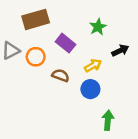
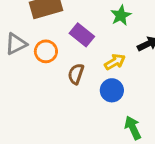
brown semicircle: (61, 75) -> (76, 74), turned -91
green arrow: (108, 120) -> (133, 128), turned -30

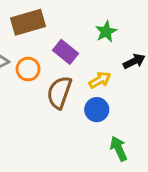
brown semicircle: (76, 74) -> (59, 92), size x1.5

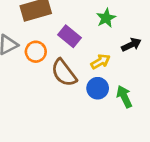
brown semicircle: (59, 92) -> (64, 73), turned -56
green arrow: (119, 149) -> (124, 97), moved

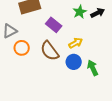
black arrow: (131, 45) -> (98, 13), moved
orange circle: (36, 52) -> (22, 48), moved

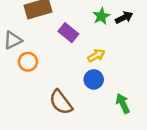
brown semicircle: (50, 51) -> (61, 102), moved
green arrow: (93, 68) -> (123, 104), moved

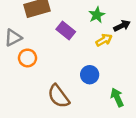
black arrow: (124, 17) -> (122, 26), moved
yellow arrow: (96, 55) -> (104, 40), moved

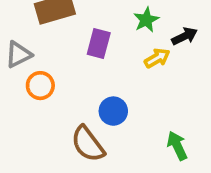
purple rectangle: (66, 30) -> (99, 44), turned 66
blue circle: (90, 75) -> (113, 111), moved

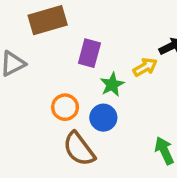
green star: (146, 20) -> (112, 85), moved
orange circle: (40, 86) -> (65, 107), moved

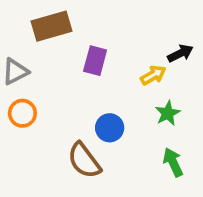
green star: (112, 85) -> (168, 113), moved
orange circle: (65, 107) -> (22, 113), moved

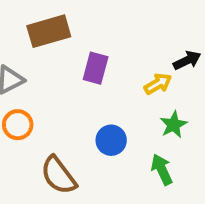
brown semicircle: (84, 160) -> (59, 175), moved
green arrow: (173, 162) -> (162, 169), moved

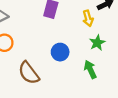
yellow arrow: (158, 84) -> (88, 18), turned 105

